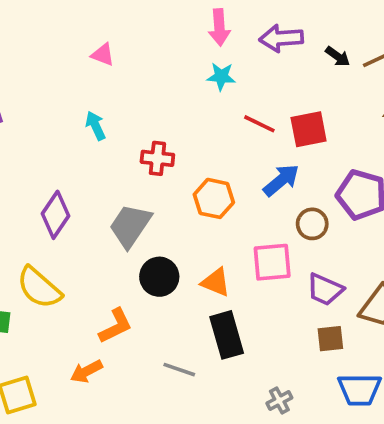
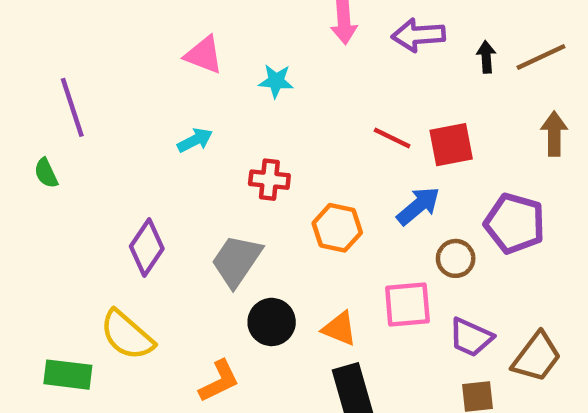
pink triangle: (103, 55) -> (204, 55), size x1.4
black arrow: (338, 56) -> (486, 57), turned -130
cyan star: (221, 76) -> (276, 81), moved
cyan arrow: (96, 126) -> (195, 140), turned 88

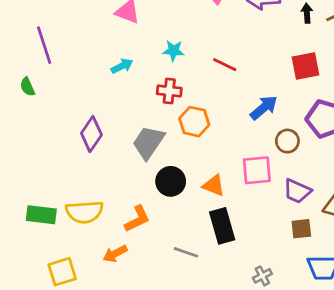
cyan star: (276, 81) -> (173, 51), moved
red line: (392, 138) -> (225, 65), moved
red square: (451, 145) -> (305, 66), moved
orange hexagon: (337, 228) -> (194, 122), moved
yellow semicircle: (127, 335) -> (84, 212), moved, turned -45

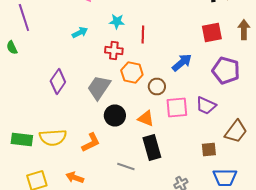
red line: (225, 65) -> (143, 34), moved, turned 66
brown circle: (287, 141) -> (157, 86), moved
purple trapezoid: (297, 191) -> (206, 106), moved
orange arrow: (115, 254) -> (75, 178), moved, turned 48

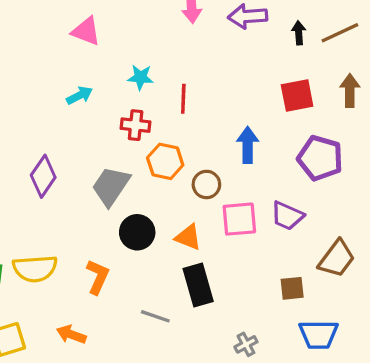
blue arrow: (182, 62) -> (248, 145), turned -50
orange L-shape: (91, 142) -> (98, 277), turned -40

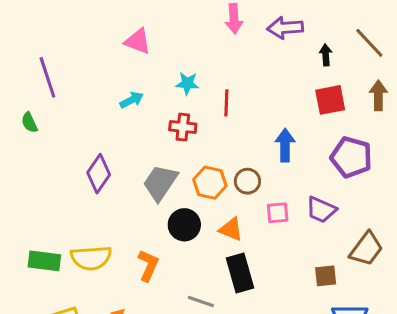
black arrow: (299, 33) -> (326, 55), moved
brown line: (340, 33) -> (369, 43), turned 72
orange hexagon: (165, 161) -> (210, 183), moved
pink square: (239, 219) -> (278, 213), size x0.7

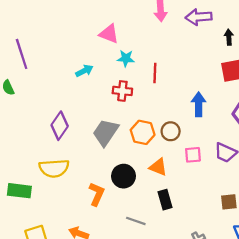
pink triangle: (138, 41) -> (109, 34), moved
black circle: (184, 225) -> (124, 176), moved
yellow semicircle: (91, 258) -> (54, 168), moved
black rectangle: (240, 273) -> (165, 200), size x0.7

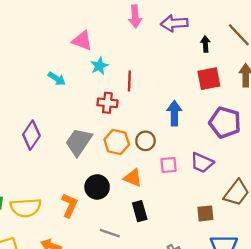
cyan star: (126, 58) -> (99, 66), turned -30
cyan arrow: (84, 71) -> (57, 79), turned 60
red cross: (122, 91) -> (107, 103), moved
yellow semicircle: (54, 168) -> (26, 208), moved

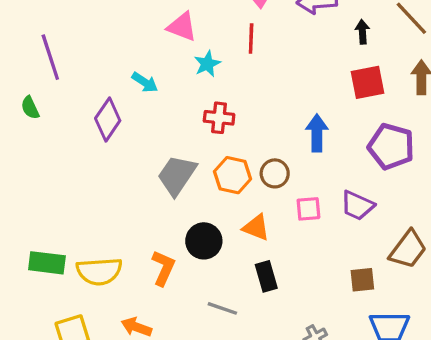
red line: (129, 81) -> (251, 39), moved
purple diamond: (31, 135) -> (108, 119), moved

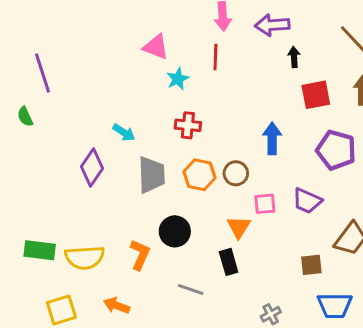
black arrow: (362, 32) -> (294, 57), moved
cyan arrow: (145, 82) -> (124, 133), moved
purple diamond: (108, 119) -> (92, 167), moved
gray trapezoid: (177, 175) -> (152, 175), turned 144
orange triangle: (256, 227) -> (239, 227), moved, turned 40

